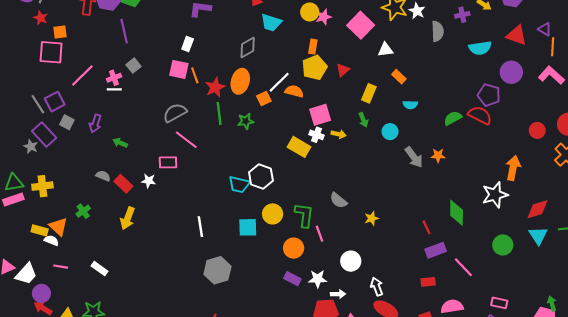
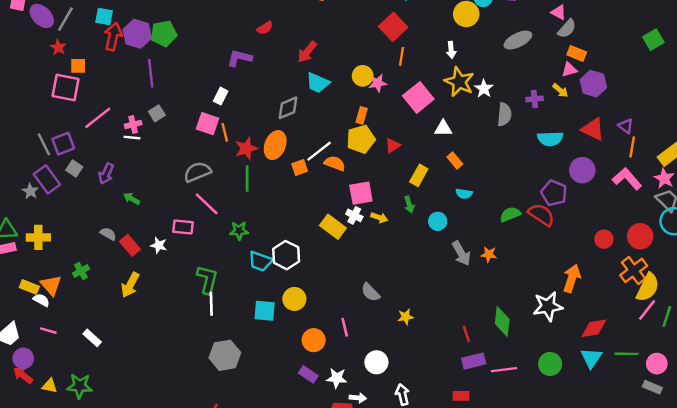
green star: (246, 121) -> (239, 231), moved
green L-shape: (304, 215) -> (207, 279), moved
pink line: (463, 267) -> (504, 370), moved, turned -60

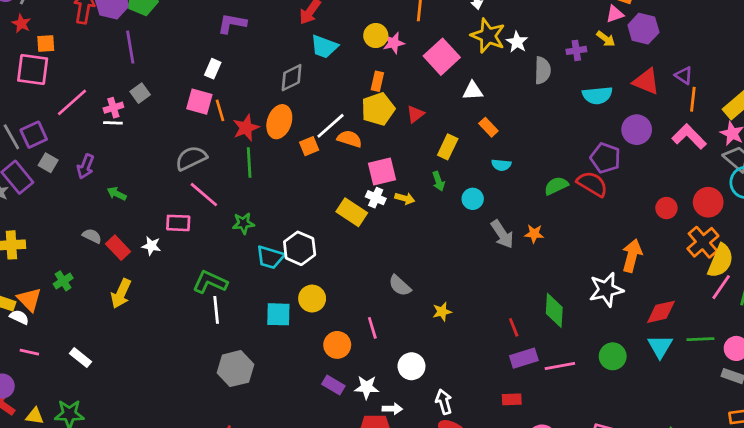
green L-shape: (207, 279) -> (210, 282), turned -76

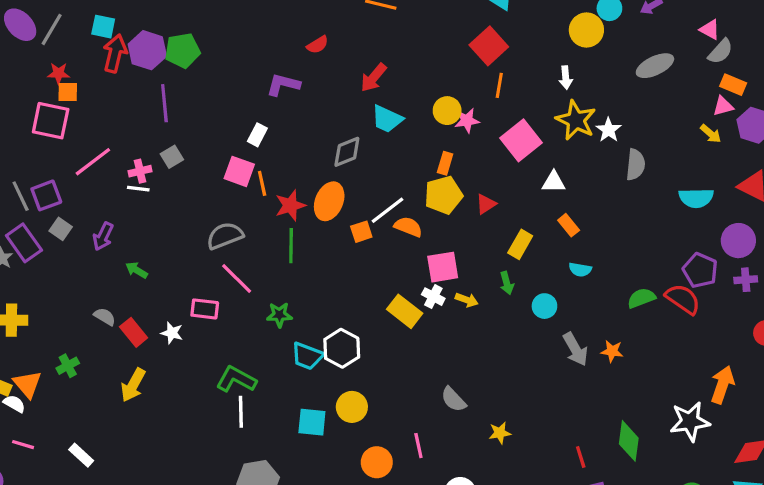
red star: (21, 23) -> (58, 73), moved, turned -30
purple cross: (576, 50) -> (746, 280), moved

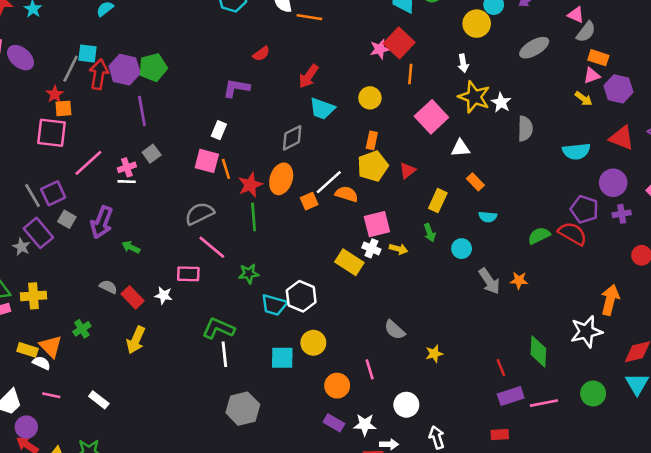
gray line: (52, 29) -> (71, 69), moved
red star: (58, 73) -> (55, 94), turned -30
pink star: (467, 121) -> (380, 49), moved
purple arrow: (103, 236) -> (102, 222), size x1.4

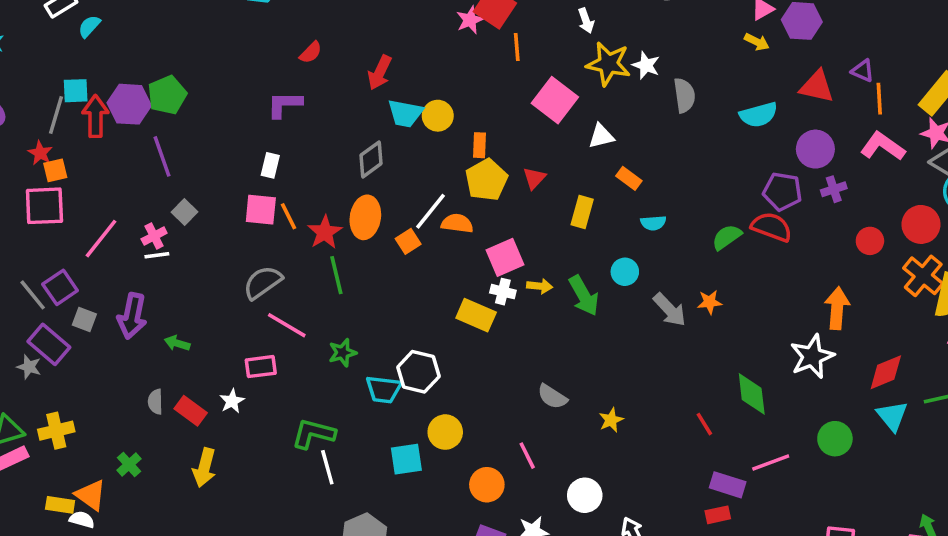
yellow circle: (370, 98) -> (438, 116), moved
green arrow: (430, 233) -> (584, 296), moved, size x1.6
gray semicircle: (108, 287) -> (155, 402), turned -108
white star: (164, 295) -> (232, 401), turned -30
purple rectangle: (511, 396) -> (728, 485), moved, turned 45

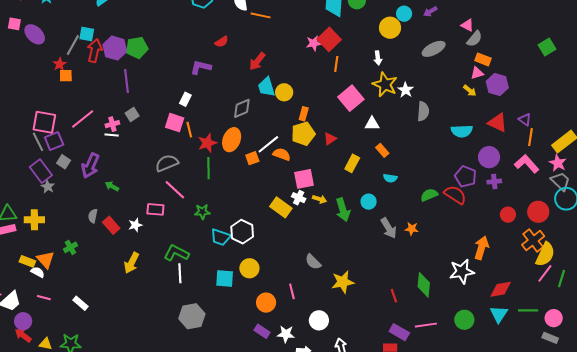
cyan trapezoid: (405, 113) -> (266, 87), turned 50
pink square: (44, 206) -> (44, 122), moved
gray star: (29, 367) -> (48, 187), moved
yellow star: (611, 420) -> (343, 282), size x1.6
yellow arrow: (204, 468) -> (132, 263), moved

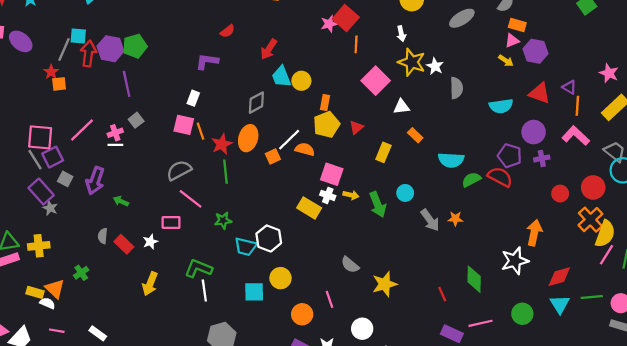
pink star: (558, 163) -> (609, 73), moved
cyan semicircle: (390, 178) -> (451, 160), moved, size x1.6
pink square: (304, 179) -> (332, 174), turned 35

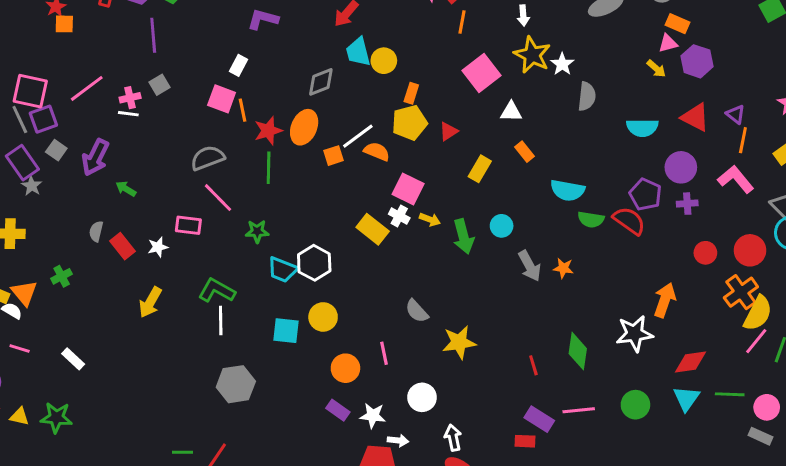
green semicircle: (471, 180) -> (591, 219), turned -150

